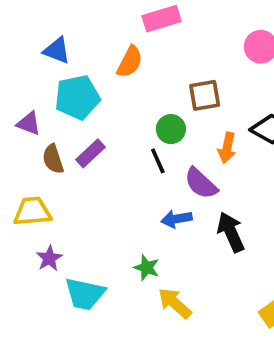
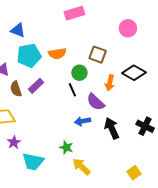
orange semicircle: (130, 62) -> (57, 54), moved, turned 54
brown square: (205, 95) -> (98, 55), turned 30

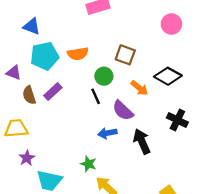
pink circle: (128, 28) -> (171, 24), moved
orange arrow: (110, 83) -> (139, 88), turned -63
black cross: (145, 126) -> (177, 120), moved

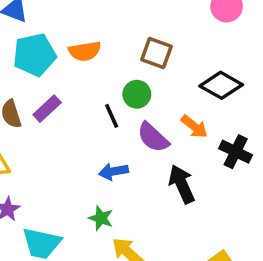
green circle: (104, 76) -> (137, 94), moved
orange arrow: (139, 88) -> (194, 127), moved
blue arrow: (107, 133) -> (113, 171), moved

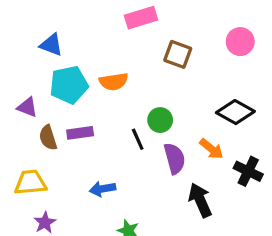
brown square: (157, 53) -> (178, 54), moved
purple rectangle: (47, 109) -> (80, 133), turned 35
purple semicircle: (153, 137) -> (175, 158), turned -148
blue arrow: (113, 171) -> (102, 189), moved

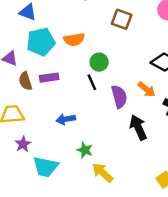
green circle: (160, 120) -> (99, 62), moved

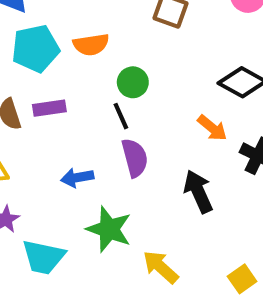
purple semicircle: (119, 97) -> (135, 158), moved
green star: (85, 150) -> (109, 229), size x1.6
yellow arrow: (103, 173) -> (161, 267), moved

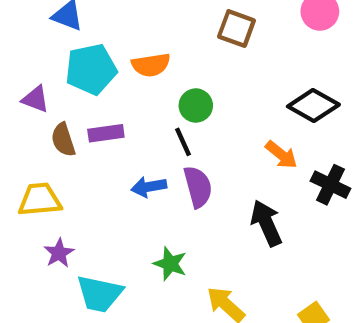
blue arrow: (77, 178) -> (149, 187), moved
green star: (109, 229) -> (170, 264), size x0.7

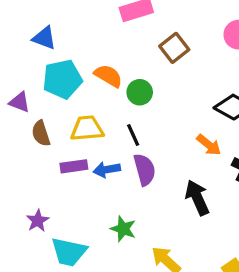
brown square: (236, 29) -> (174, 48), turned 32
orange semicircle: (151, 65) -> (108, 76), turned -140
green circle: (196, 106) -> (140, 92), moved
purple rectangle: (106, 133) -> (74, 166), moved
yellow trapezoid: (40, 200) -> (87, 128), moved

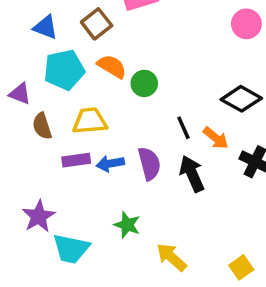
brown square: (174, 48) -> (97, 24), moved
black line: (133, 135) -> (183, 128), moved
black arrow: (197, 198) -> (192, 174), moved
purple star: (38, 221) -> (39, 216), size x1.4

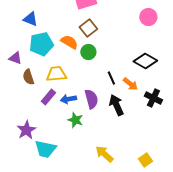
brown square: (97, 24) -> (88, 28), moved
purple rectangle: (76, 160) -> (48, 97), turned -42
green star: (127, 225) -> (75, 120), moved

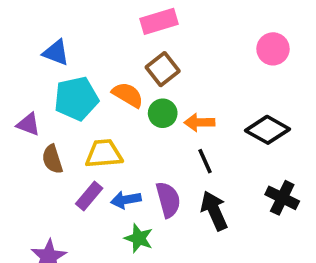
orange arrow: (130, 84) -> (199, 122), moved, turned 140

